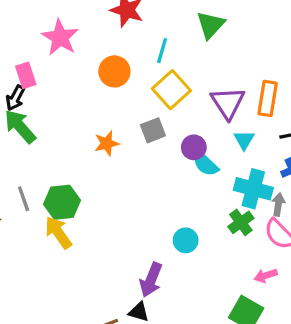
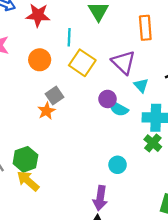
orange rectangle: (268, 98) -> (145, 28), moved
gray square: (153, 130) -> (55, 96), moved

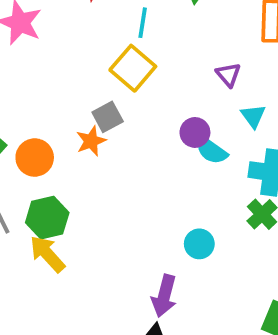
orange circle: (40, 60) -> (35, 158), moved
purple triangle: (124, 62) -> (228, 75), size x0.6
yellow square: (82, 63) -> (133, 68), moved

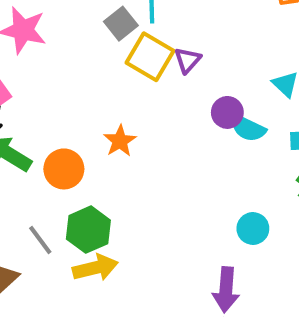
purple triangle: (228, 75) -> (187, 60), moved, turned 32
gray square: (108, 117) -> (121, 24), moved
yellow arrow: (47, 254) -> (95, 268), turned 129

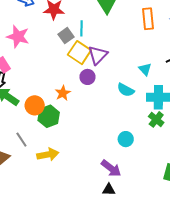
purple triangle: (187, 60) -> (98, 55), size x1.5
purple circle: (227, 112) -> (87, 77), moved
green hexagon: (88, 230) -> (49, 116), moved
purple arrow: (226, 290) -> (111, 168), turned -60

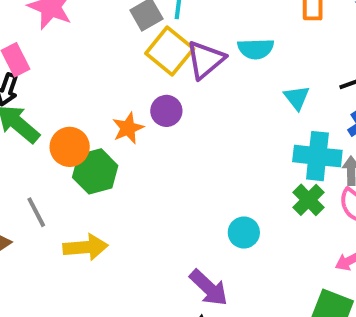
purple circle: (87, 77) -> (166, 111), moved
cyan semicircle: (126, 90) -> (256, 49), moved, turned -36

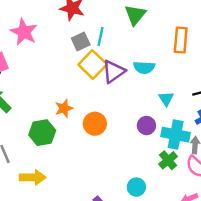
purple circle: (166, 111) -> (146, 126), moved
orange circle: (70, 147) -> (95, 124), moved
cyan circle: (244, 233) -> (136, 187), moved

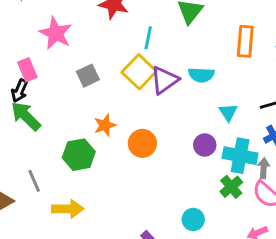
gray square: (81, 42) -> (88, 76), moved

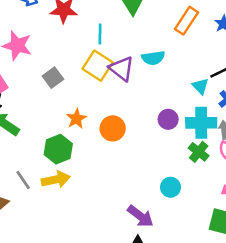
orange rectangle: (245, 41) -> (186, 21), turned 40
purple triangle: (164, 80) -> (121, 69), turned -36
cyan triangle: (228, 112) -> (200, 86), moved
yellow arrow: (68, 209) -> (56, 180), moved

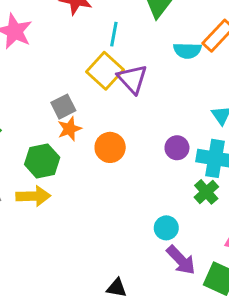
cyan semicircle: (153, 58) -> (187, 51), moved
gray square: (53, 78) -> (63, 107), moved
purple arrow: (140, 216) -> (181, 260), moved

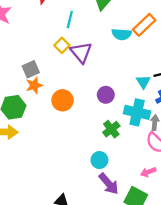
yellow square: (105, 71) -> (62, 45), size x0.6
purple circle: (177, 148) -> (106, 95), moved
green cross: (206, 192) -> (111, 129), moved

